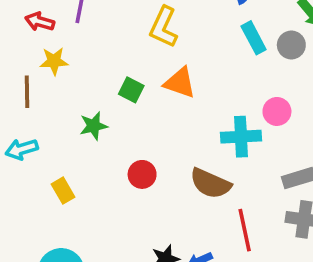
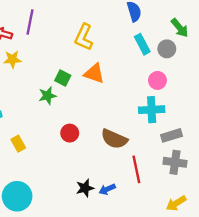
pink circle: (277, 111) -> (157, 80), moved
green star: (94, 126) -> (47, 96), moved
cyan cross: (241, 137) -> (152, 110), moved

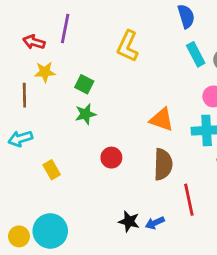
orange triangle: (94, 73) -> (162, 120), moved
green square: (63, 78) -> (84, 84), moved
brown semicircle: (114, 139) -> (163, 164), turned -112
black star: (85, 188) -> (129, 221), turned 30

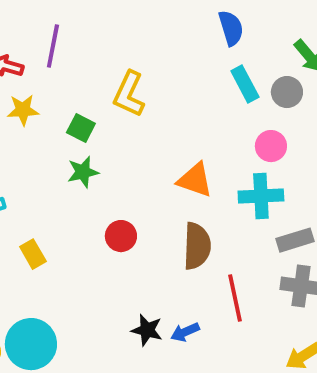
yellow L-shape: (128, 46) -> (129, 94), moved

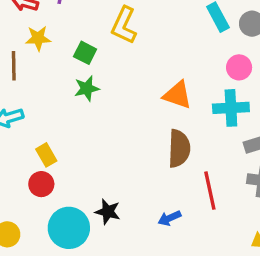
red circle: (121, 236) -> (41, 184), moved
black star: (147, 330) -> (108, 212), moved
cyan circle: (31, 344) -> (69, 228), moved

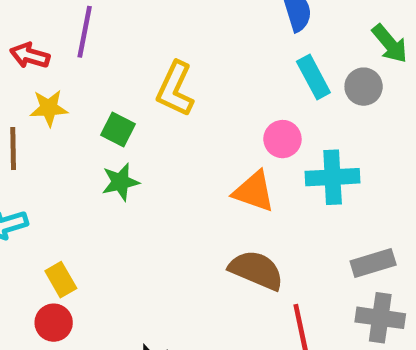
pink circle: (239, 67) -> (282, 139), moved
cyan cross: (231, 108) -> (333, 177), moved
brown semicircle: (179, 148) -> (256, 270), turned -69

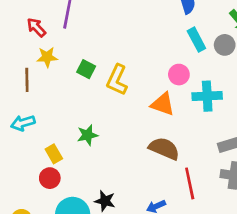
red arrow: (30, 56) -> (36, 27), turned 30
yellow L-shape: (175, 89) -> (117, 80), moved
green star: (120, 182) -> (87, 135), moved

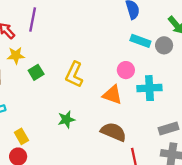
cyan rectangle: (196, 40) -> (140, 41), turned -42
green square: (86, 69) -> (36, 72), moved, turned 32
green star: (87, 135) -> (66, 119), moved

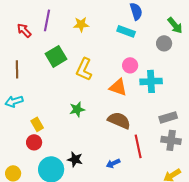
cyan rectangle: (140, 41) -> (126, 31), moved
yellow star: (16, 55) -> (81, 24), moved
green square: (36, 72) -> (56, 56), moved, size x1.5

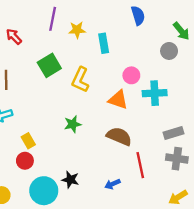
purple line: (47, 20) -> (53, 19), moved
cyan rectangle: (126, 31) -> (104, 43), moved, turned 60

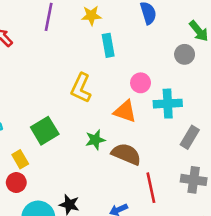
yellow star: (77, 30) -> (91, 16), moved
green square: (49, 65) -> (45, 131), moved
green star: (73, 124) -> (95, 140), moved
gray rectangle: (173, 133) -> (190, 137), moved, turned -42

